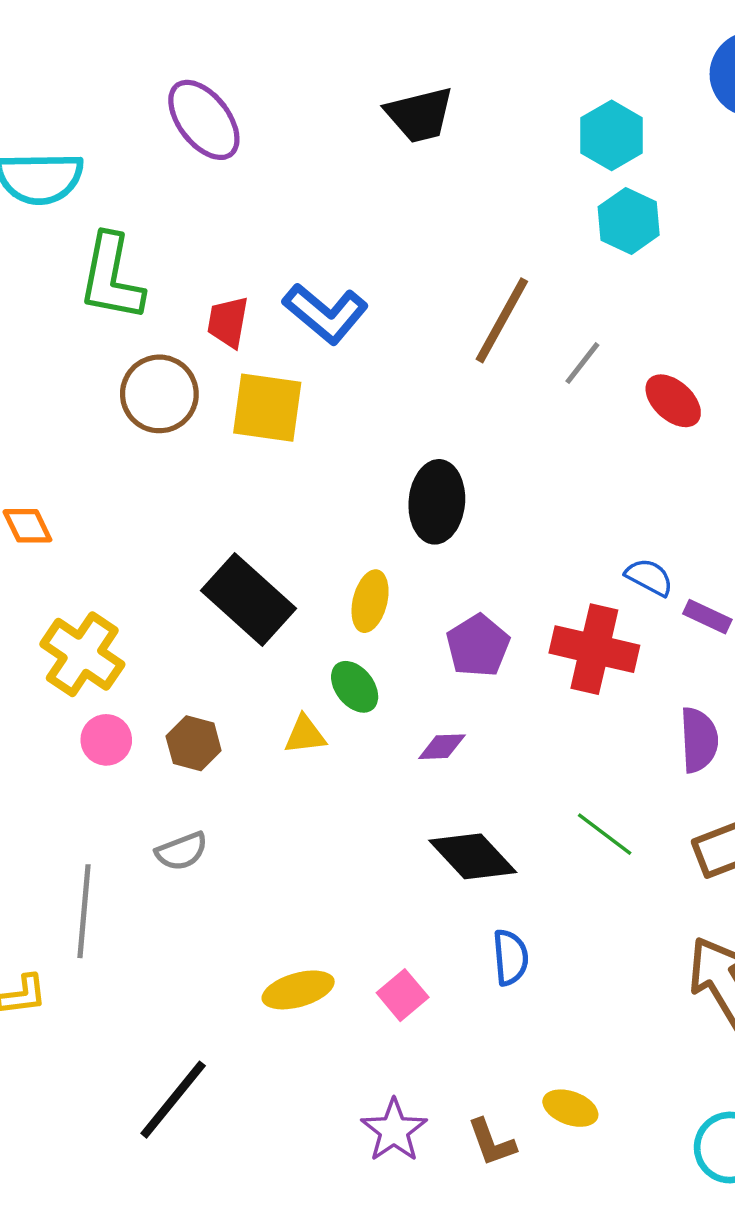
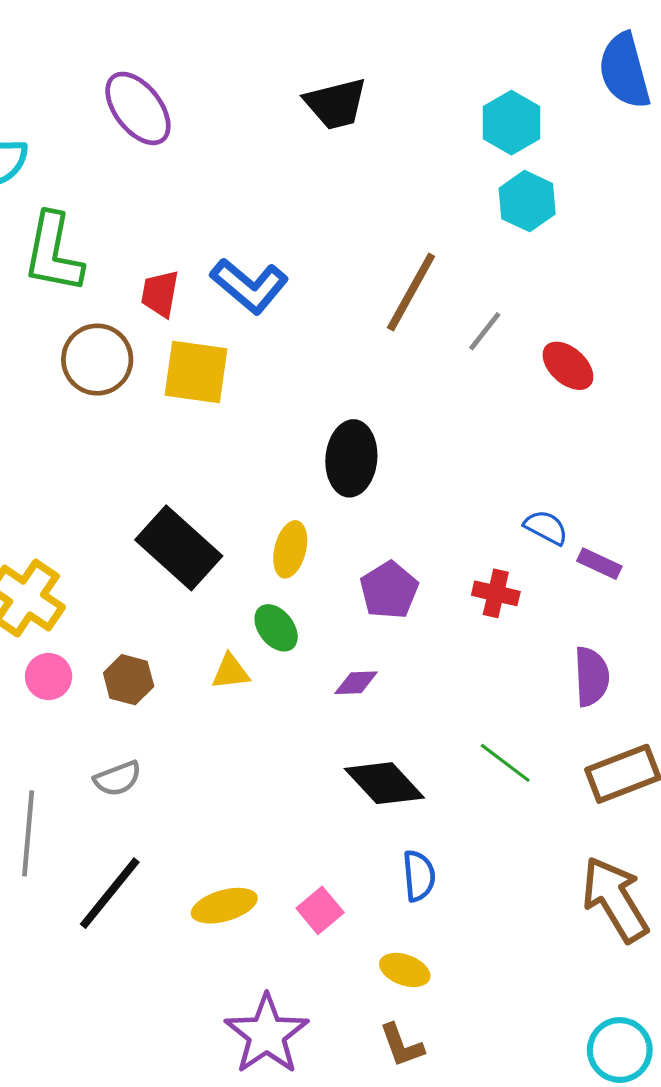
red cross: (594, 649) -> (496, 593), size x0.6
black line: (173, 1100) -> (110, 893), moved
yellow ellipse: (570, 1108) -> (405, 970), moved
purple star: (394, 1130) -> (267, 1034), moved, size x1.4

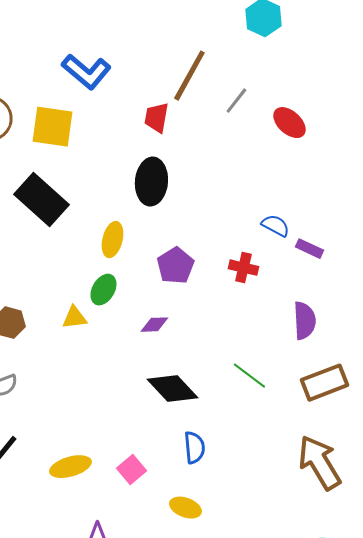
red trapezoid: (160, 294) -> (156, 118), moved
black rectangle: (179, 548) -> (41, 200), moved
green ellipse: (276, 628) -> (103, 290), turned 68

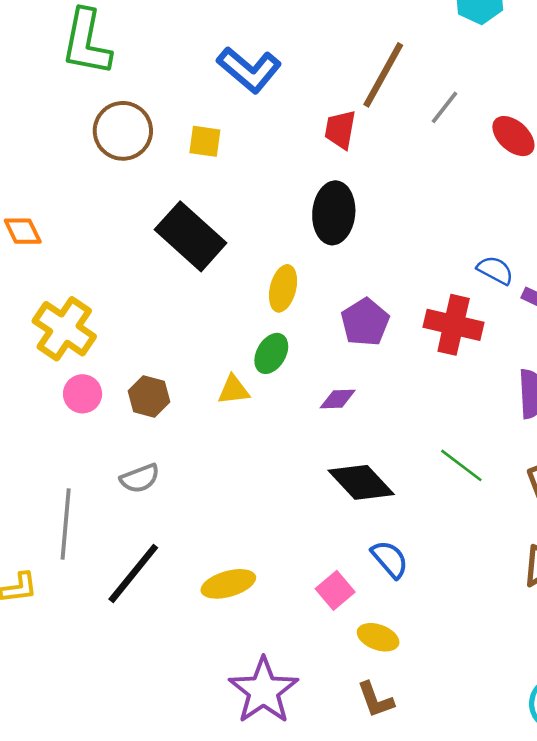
yellow square: (52, 127) -> (205, 141), size x0.6
red cross: (243, 268) -> (454, 325), size x1.5
blue semicircle: (194, 448) -> (390, 559), turned -36
pink square: (131, 470) -> (335, 590), moved

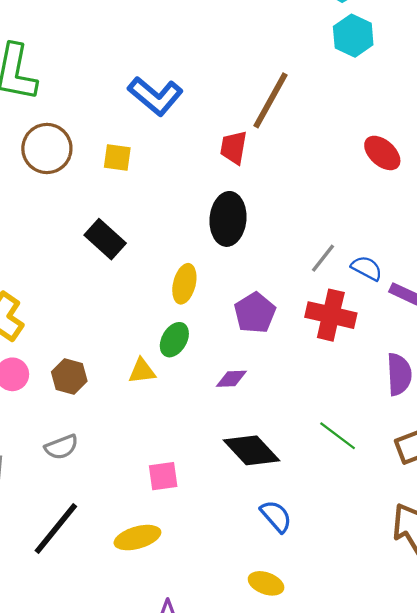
gray line: (444, 107) -> (323, 258), moved
black rectangle: (191, 236) -> (105, 239), size x0.7
pink square: (335, 590) -> (163, 476), moved, turned 32

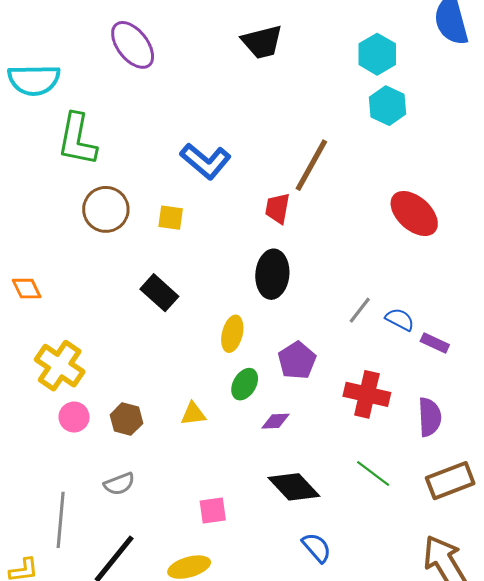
red ellipse: (382, 153) -> (414, 214), size x1.4
red cross: (331, 315) -> (367, 394), moved
green ellipse: (174, 340) -> (245, 384), moved

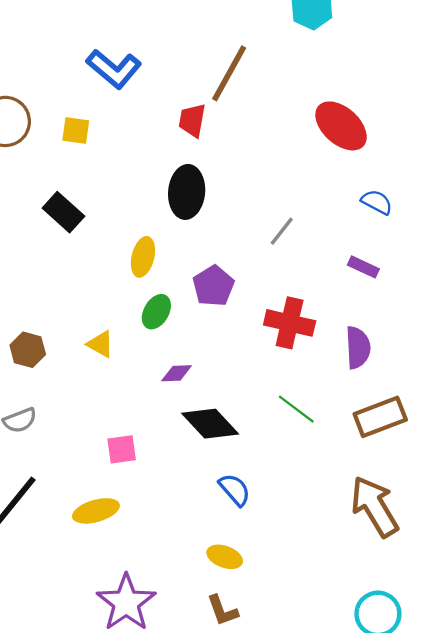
blue semicircle: (400, 319) -> (377, 202), moved
yellow triangle: (193, 414) -> (100, 344), turned 36
purple diamond: (275, 421) -> (177, 373), moved

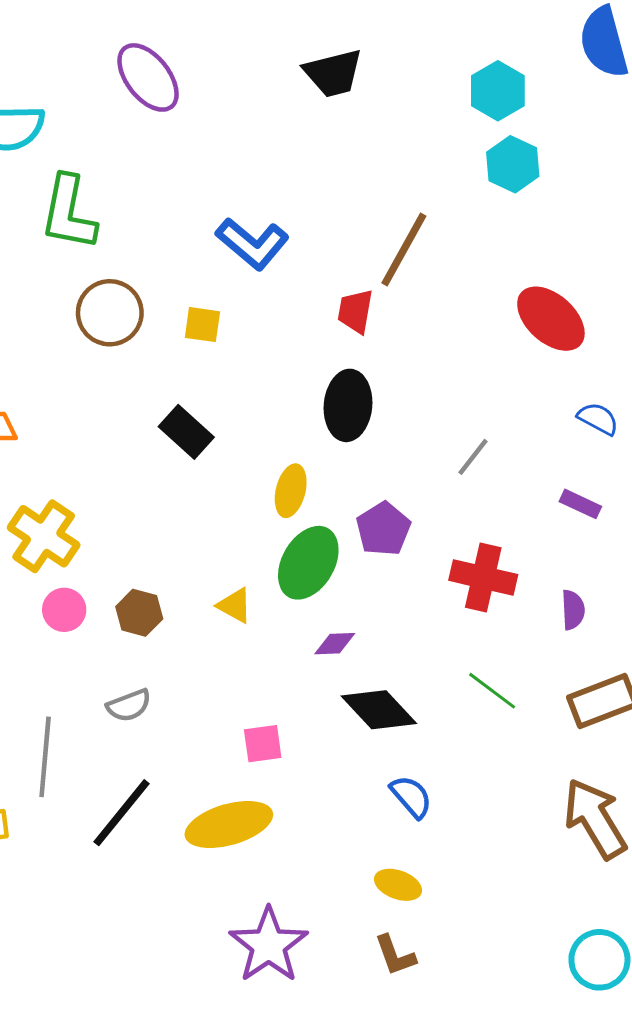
green ellipse: (156, 312) -> (308, 563), size x1.6
purple semicircle: (358, 348) -> (573, 610), size x0.7
yellow ellipse: (96, 511) -> (229, 824), size x1.4

